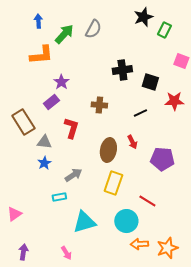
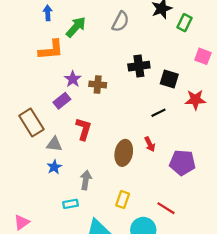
gray semicircle: (93, 29) -> (120, 22), moved
brown cross: (99, 105) -> (98, 84), moved
gray arrow: (73, 175) -> (86, 180), turned -48
yellow rectangle: (113, 183) -> (123, 200), moved, size x0.7

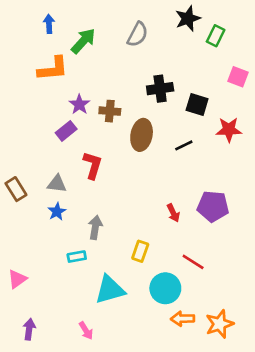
brown rectangle: (31, 122) -> (16, 189), moved, size x0.7
red arrow: (150, 144) -> (173, 213), moved
brown ellipse: (124, 153) -> (142, 135), moved

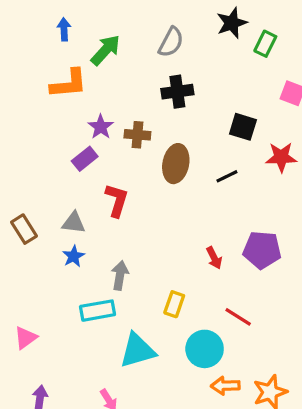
black cross: (160, 89) -> (177, 92), moved
cyan rectangle: (77, 257) -> (97, 311), size x1.5

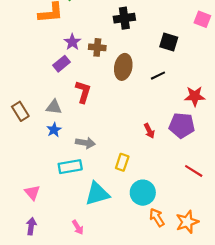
red star: (281, 157) -> (195, 96), moved
gray arrow: (120, 275) -> (85, 143), turned 90
red line: (238, 317) -> (194, 171), moved
pink triangle: (26, 338) -> (32, 193), moved, turned -35
orange arrow: (225, 386) -> (157, 218), turned 60

